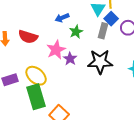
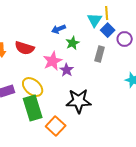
gray rectangle: (103, 31) -> (100, 54), moved
black star: (100, 62) -> (79, 101), moved

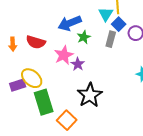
blue arrow: (59, 29) -> (70, 23), size x1.6
gray rectangle: (100, 54) -> (111, 39), moved
yellow ellipse: (33, 87) -> (32, 78), moved
black star: (79, 101) -> (90, 95), turned -30

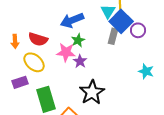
blue square: (119, 24) -> (121, 21), size x1.6
green star: (84, 37) -> (78, 40), moved
pink star: (64, 55) -> (66, 52), turned 30
yellow ellipse: (32, 78) -> (34, 62), moved

